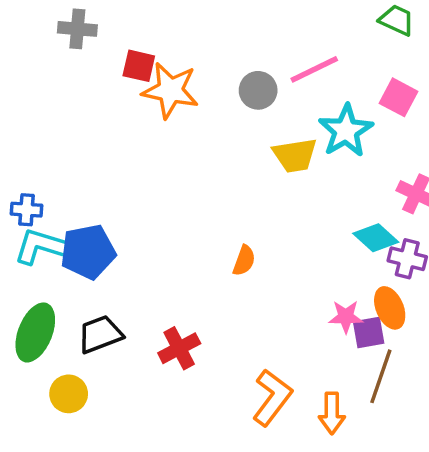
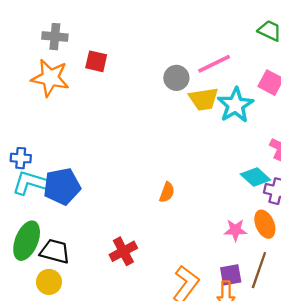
orange star: (170, 90) -> (50, 78), moved
yellow trapezoid: (295, 155) -> (204, 99), moved
purple square: (369, 332) -> (231, 275), moved
black trapezoid: (100, 334) -> (55, 251), moved, turned 36

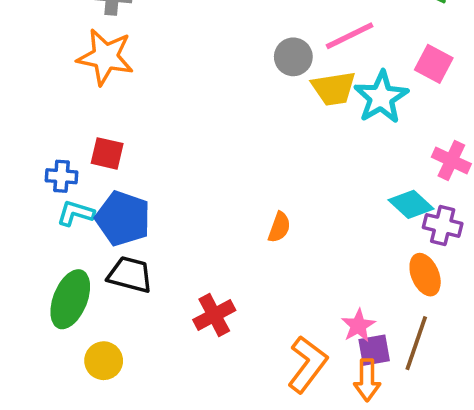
red square: (96, 61) -> (107, 153), moved
cyan L-shape: (30, 183) -> (76, 213), size x0.7
blue pentagon: (62, 186) -> (123, 218), turned 30
pink star: (235, 230) -> (358, 326), moved, turned -30
black trapezoid: (55, 251) -> (130, 275), moved

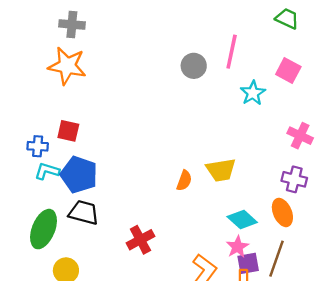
pink line: (350, 36) -> (232, 52), turned -52
yellow trapezoid: (334, 88) -> (221, 170), moved
cyan star: (381, 97) -> (253, 93), size x0.7
cyan diamond: (411, 204) -> (242, 220), moved

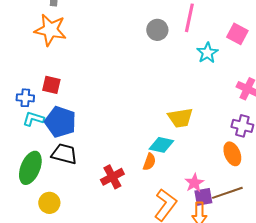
orange semicircle: (184, 181) -> (149, 162), moved
cyan diamond: (242, 220) -> (161, 145), moved, turned -30
brown line: (277, 259) -> (227, 193), turned 52

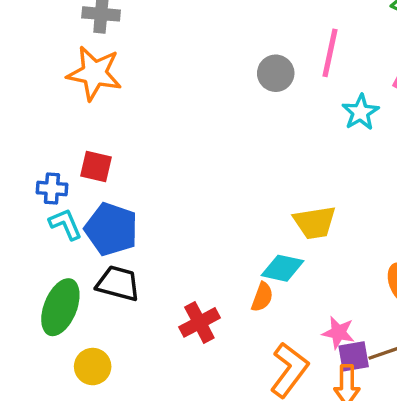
cyan L-shape: (33, 119) -> (65, 224), turned 50
pink star: (194, 183) -> (338, 333), turned -30

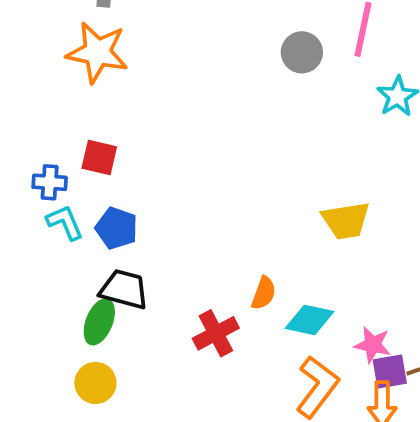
blue pentagon: (111, 229) -> (116, 228), size x0.7
cyan diamond: (282, 268) -> (310, 320), moved
orange semicircle: (262, 297) -> (264, 293), moved
green ellipse: (60, 307) -> (99, 322), moved, size x0.7

